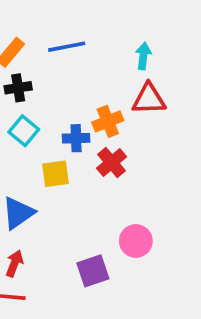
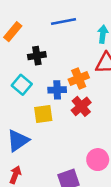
blue line: (67, 47) -> (63, 21), moved
black cross: (18, 88) -> (37, 56), moved

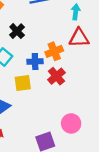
black cross: (37, 56) -> (17, 31), turned -35

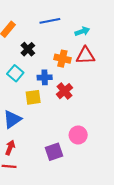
cyan arrow: (76, 12) -> (82, 31), turned 64
orange cross: (54, 51) -> (62, 59), moved, turned 35

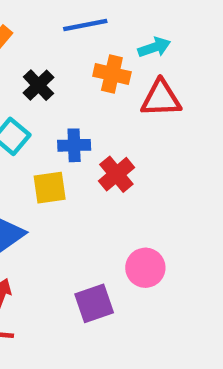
orange cross: (62, 59) -> (112, 74), moved

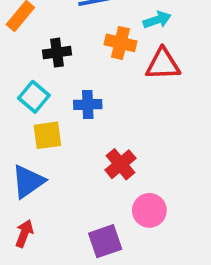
black cross: (38, 85) -> (57, 53), turned 36
red cross: (116, 174) -> (120, 164), moved
yellow square: (50, 188) -> (47, 135), moved

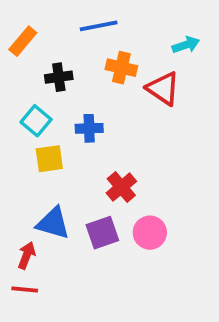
cyan arrow: (157, 20) -> (186, 45), moved
red triangle: (163, 64) -> (163, 88), turned 36
blue triangle: (28, 182) -> (53, 223), moved, turned 51
purple square: (105, 241) -> (102, 233), moved

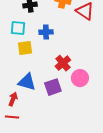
cyan square: (36, 121) -> (18, 28), turned -35
pink circle: (150, 233) -> (80, 78), moved

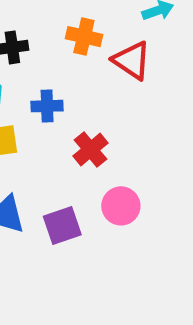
red cross: (63, 63) -> (90, 149), moved

